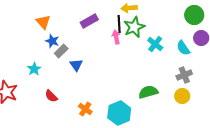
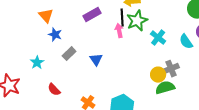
gray rectangle: (61, 51) -> (69, 54), moved
blue triangle: (76, 65) -> (96, 60), moved
gray cross: (184, 75) -> (171, 69), moved
green semicircle: (148, 92) -> (165, 88), moved
yellow circle: (182, 96) -> (158, 75), moved

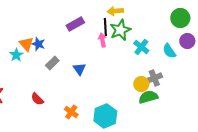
orange triangle: (46, 16) -> (26, 44), moved
cyan star: (37, 63) -> (16, 55), moved

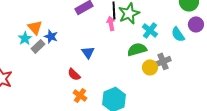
blue star: (38, 44) -> (51, 36), moved
gray rectangle: (52, 63) -> (38, 46), moved
green semicircle: (148, 97) -> (137, 49), moved
red semicircle: (37, 99) -> (74, 74), moved

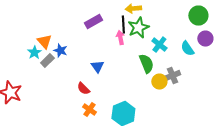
green semicircle: (137, 49) -> (146, 64), turned 84

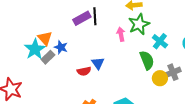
purple rectangle: (93, 22) -> (82, 18), moved
black line: (123, 25) -> (95, 16), moved
cyan star: (34, 53) -> (35, 49), size x1.5
red semicircle: (83, 89) -> (84, 71), moved, turned -56

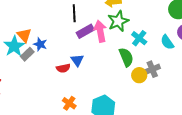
purple rectangle: (82, 18) -> (85, 31), moved
pink arrow: (121, 34) -> (100, 31), size x1.5

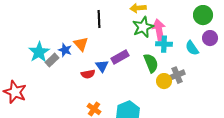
purple rectangle: (85, 31) -> (120, 57), moved
pink arrow: (100, 31) -> (159, 30), moved
orange triangle: (24, 35) -> (81, 44), moved
cyan cross: (139, 38) -> (164, 44), turned -35

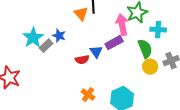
pink arrow: (159, 30) -> (122, 25), moved
orange triangle: (81, 44) -> (81, 14), moved
yellow circle: (164, 81) -> (150, 67), moved

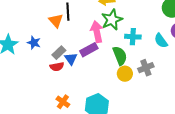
gray rectangle: (46, 46) -> (59, 53), moved

